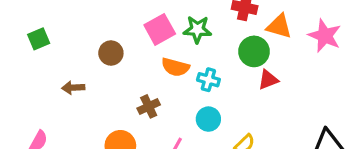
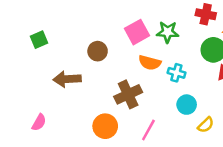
brown arrow: (73, 88) -> (67, 79), size x1.5
brown cross: (149, 106) -> (128, 94), size x1.5
cyan circle: (208, 119) -> (187, 105), moved

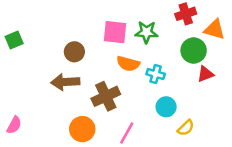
red cross: (206, 14) -> (186, 14), turned -30
pink square: (137, 32) -> (115, 32), turned 35
brown arrow: (67, 79) -> (65, 82), moved

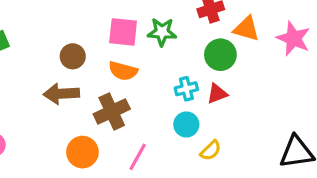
orange semicircle: (128, 64) -> (123, 71), moved
cyan cross: (156, 74) -> (186, 89), moved, turned -30
red triangle: (205, 74) -> (217, 94), moved

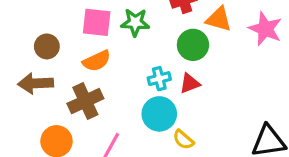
orange semicircle: (123, 71) -> (97, 61), turned -40
cyan circle: (186, 124) -> (159, 114), size x1.4
yellow semicircle: (211, 150) -> (183, 140), turned 85

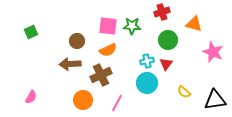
orange triangle: (219, 19) -> (194, 24), moved
pink star: (265, 29) -> (213, 52), moved
red triangle: (190, 83) -> (166, 64), turned -32
yellow semicircle: (183, 140) -> (184, 92), moved

